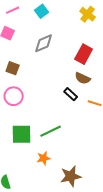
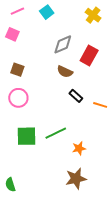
gray diamond: (44, 43) -> (63, 44), moved
brown semicircle: (83, 78) -> (65, 72), moved
orange star: (44, 158) -> (79, 148), moved

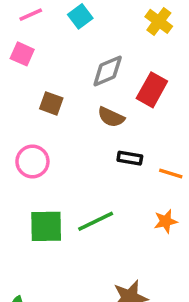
brown square: (17, 70) -> (51, 103), moved
black rectangle: (76, 96) -> (130, 158), turned -32
orange star: (79, 148) -> (166, 221), moved

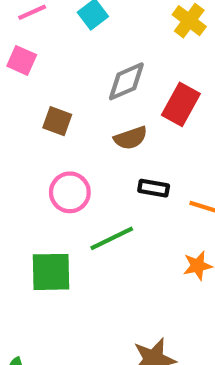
brown semicircle: (111, 117) -> (131, 138), turned -44
pink circle: (32, 162) -> (70, 192), moved
green line: (96, 221) -> (112, 238), moved

